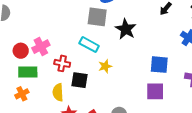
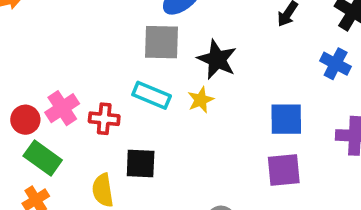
red cross: (62, 63) -> (104, 119), moved
yellow star: (105, 66) -> (201, 100), moved
green rectangle: (28, 72) -> (43, 158), turned 42

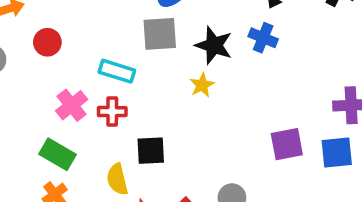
blue cross: (336, 64) -> (263, 38), moved
cyan rectangle: (152, 95) -> (117, 71), moved
blue square: (286, 119) -> (337, 153), moved
red circle: (25, 120) -> (47, 42), moved

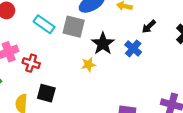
cyan rectangle: (117, 71) -> (44, 24), moved

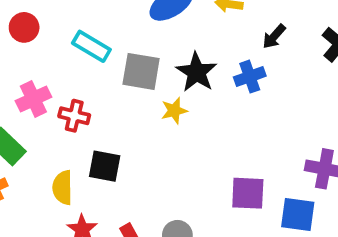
gray square: (74, 27) -> (141, 71), moved
blue cross: (133, 48) -> (250, 77), turned 35

